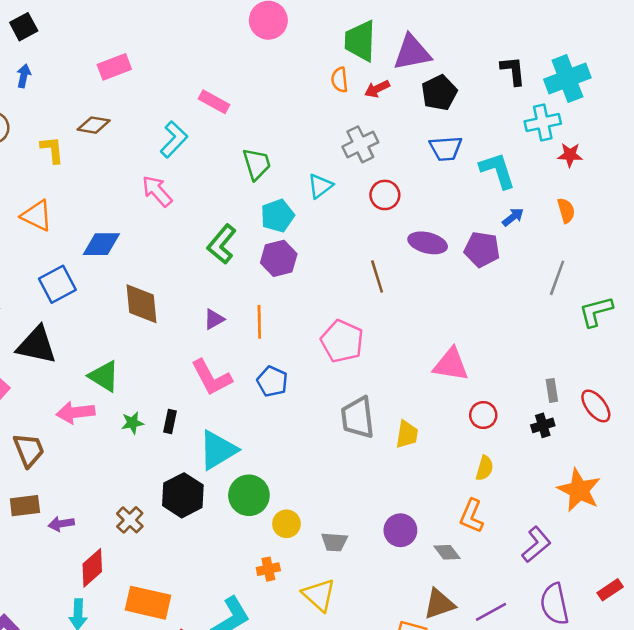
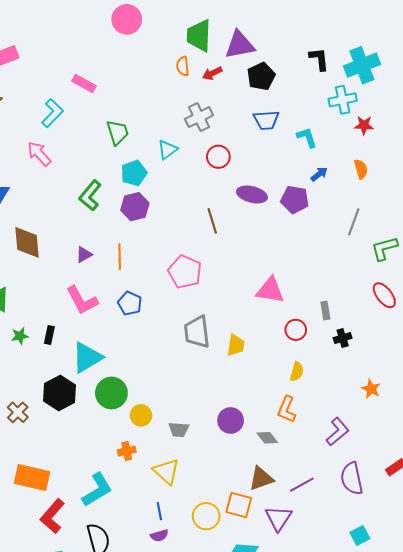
cyan L-shape: (497, 170) -> (307, 137), size x0.7
gray rectangle: (552, 390) -> (325, 311), moved
red ellipse: (596, 406) -> (384, 295), moved
orange star: (579, 490) -> (371, 389), size x0.6

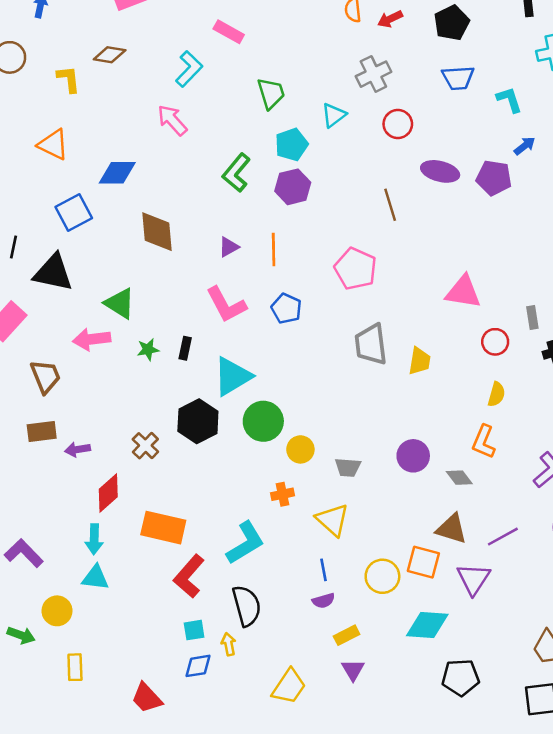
brown triangle: (261, 479) -> (452, 529), turned 36

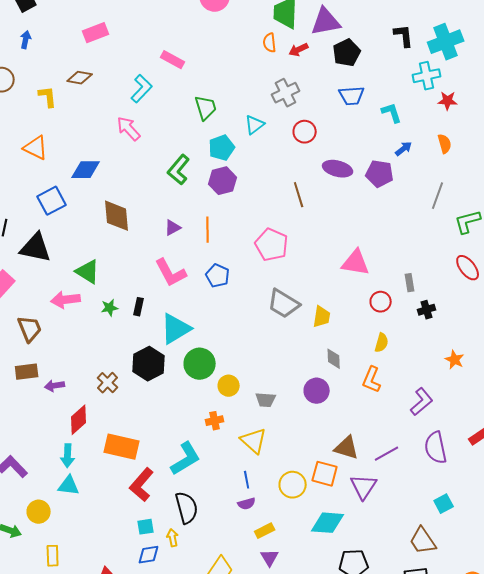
gray trapezoid: (371, 344) -> (284, 304), turned -52
gray diamond: (459, 478) -> (334, 359), moved, turned 35

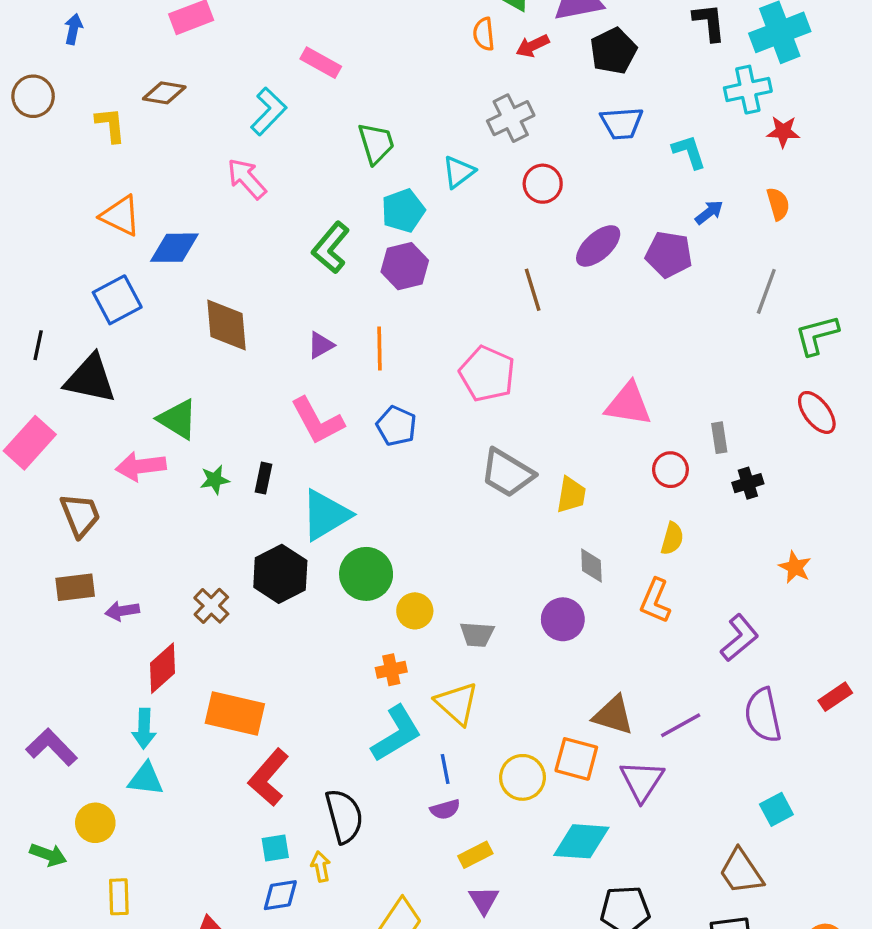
orange triangle: (36, 148) -> (121, 216), moved
purple ellipse: (338, 169) -> (598, 246), turned -56
cyan L-shape: (186, 459) -> (396, 734), moved

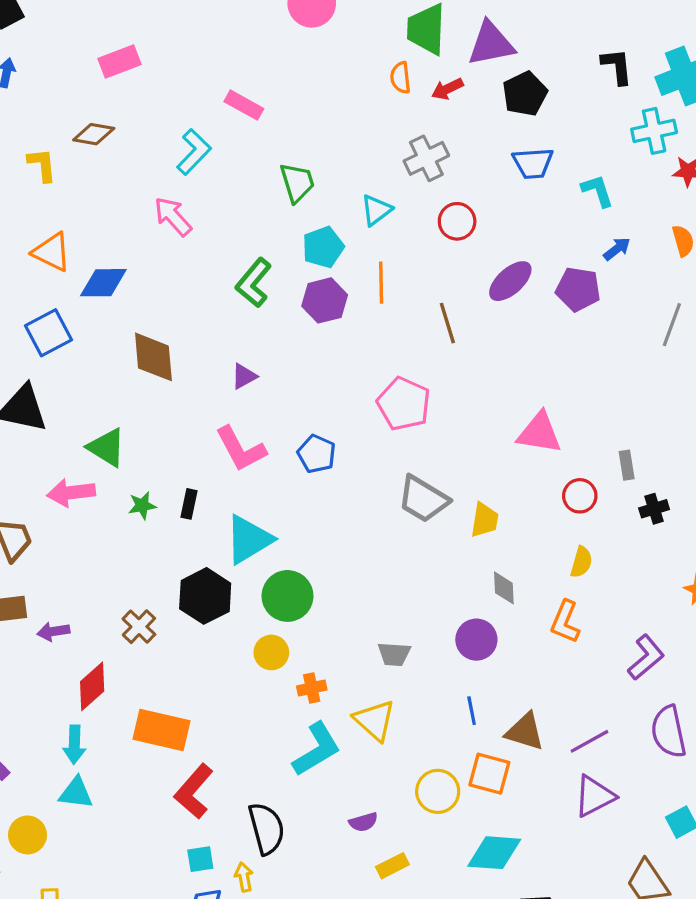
orange line: (380, 349) -> (381, 283), moved
yellow circle: (415, 611) -> (271, 652), moved
blue line: (445, 769) -> (472, 711), moved
purple triangle: (642, 781) -> (594, 796), moved, turned 30

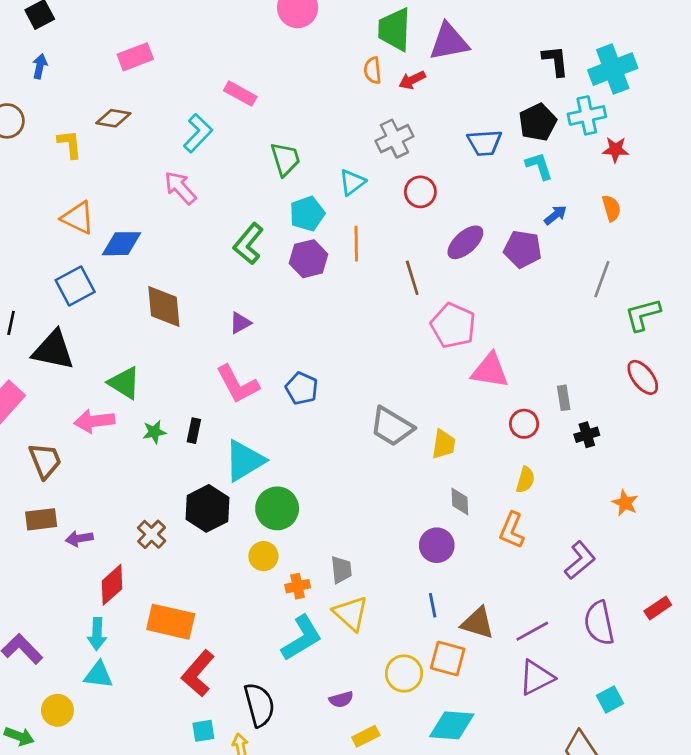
black pentagon: (525, 94) -> (538, 122), moved
pink pentagon: (404, 404) -> (453, 326), moved
gray trapezoid: (394, 654) -> (341, 570), moved, turned -100

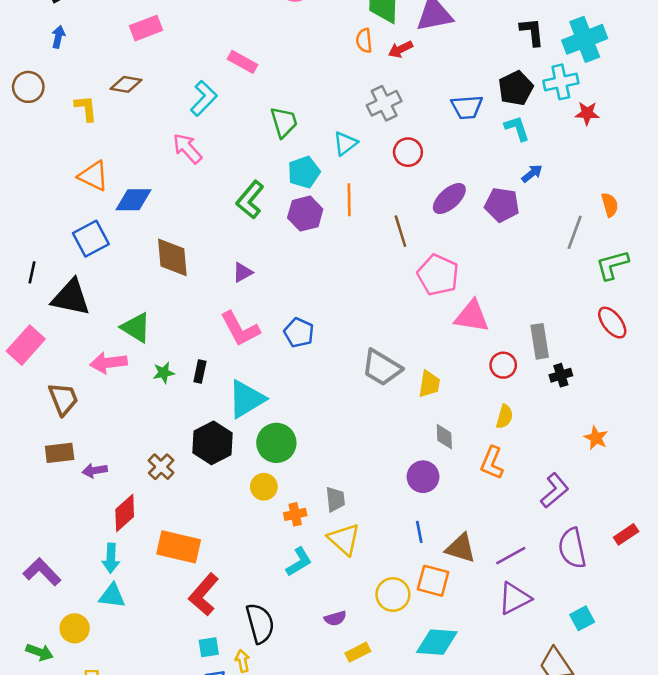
orange semicircle: (611, 208) -> (610, 205), moved
gray rectangle: (564, 398) -> (540, 341), size x1.5
cyan L-shape: (302, 638) -> (299, 562), size x0.7

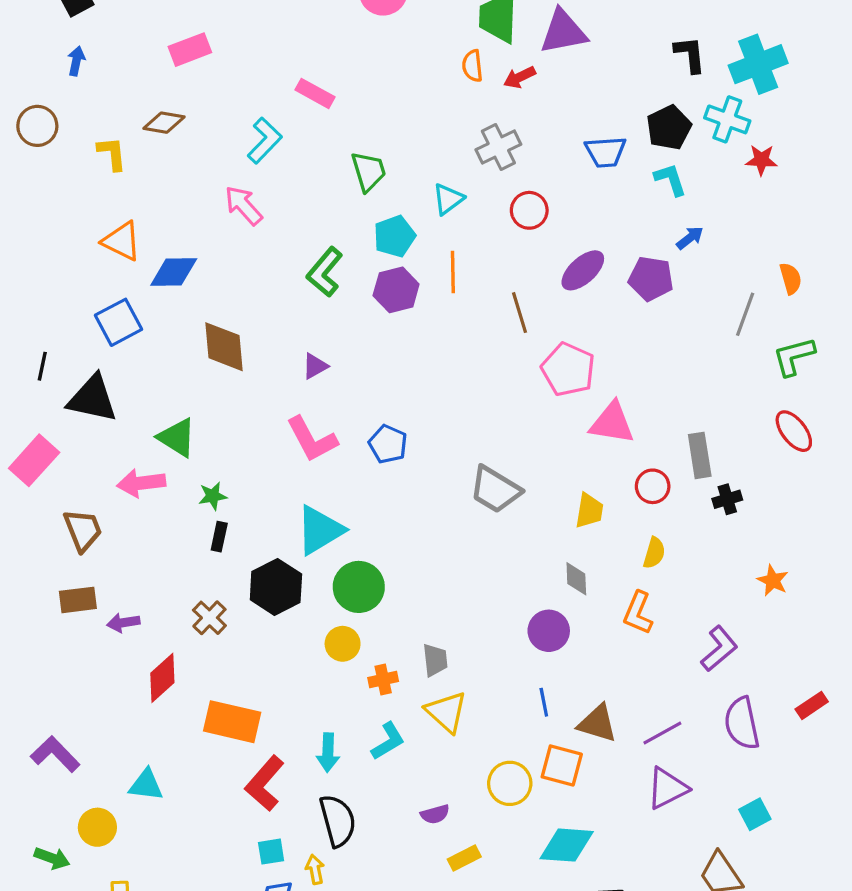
cyan cross: (561, 82) -> (727, 119), turned 32
black rectangle: (200, 371) -> (219, 537), moved
yellow trapezoid: (429, 384) -> (589, 511), moved
cyan arrow: (111, 558) -> (328, 753), moved

